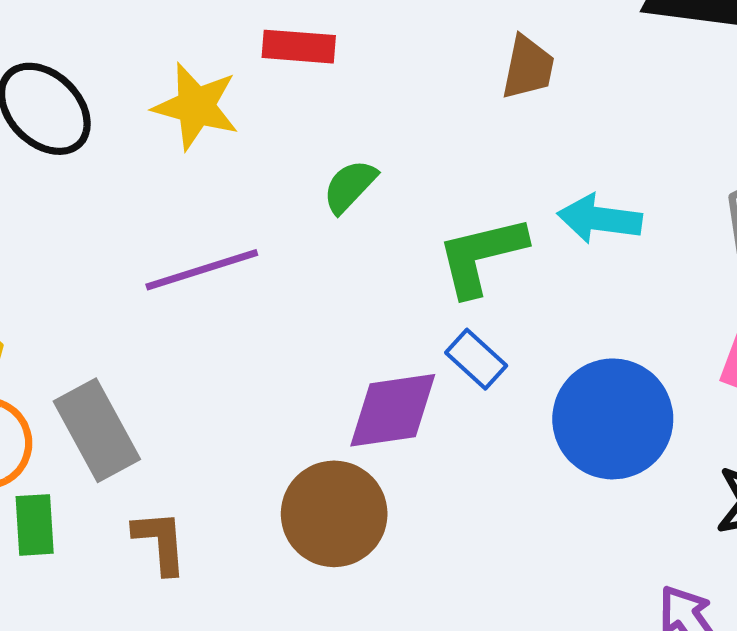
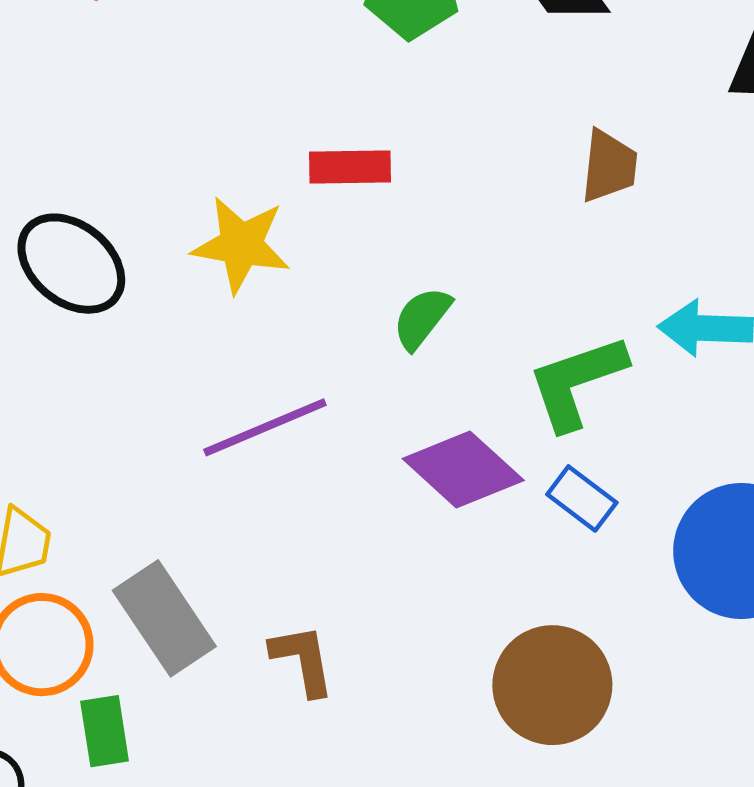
purple diamond: (393, 410) -> (463, 470), moved, turned 56
brown circle: (334, 514) -> (552, 685), moved
brown L-shape: (160, 542) -> (303, 660), moved

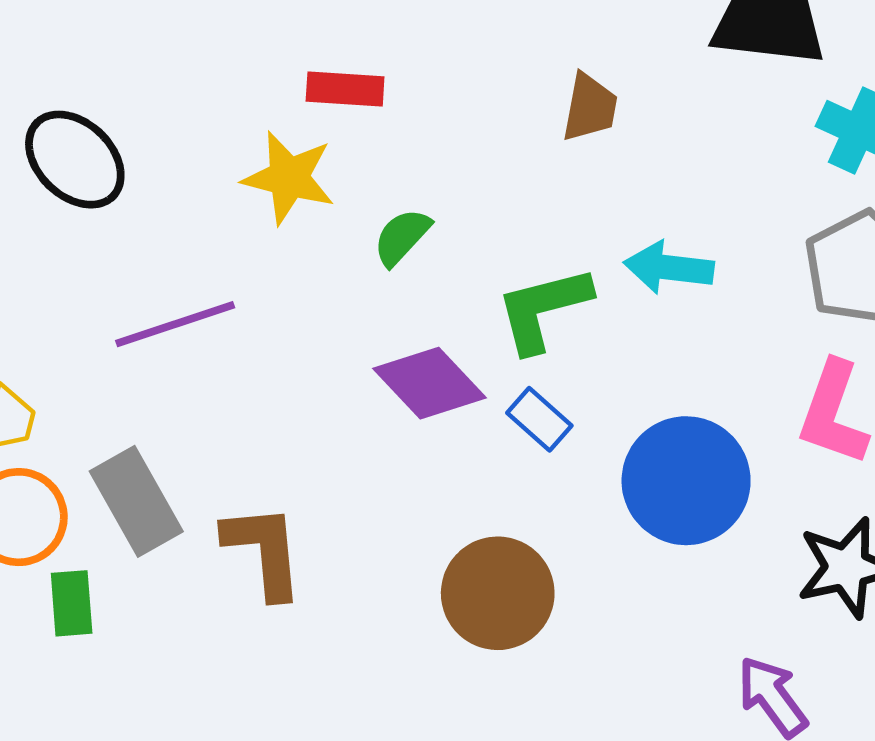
yellow star: (241, 245) -> (289, 178), moved
purple line: (265, 427) -> (175, 324), moved
brown L-shape: (303, 660) -> (264, 551), size x1.4

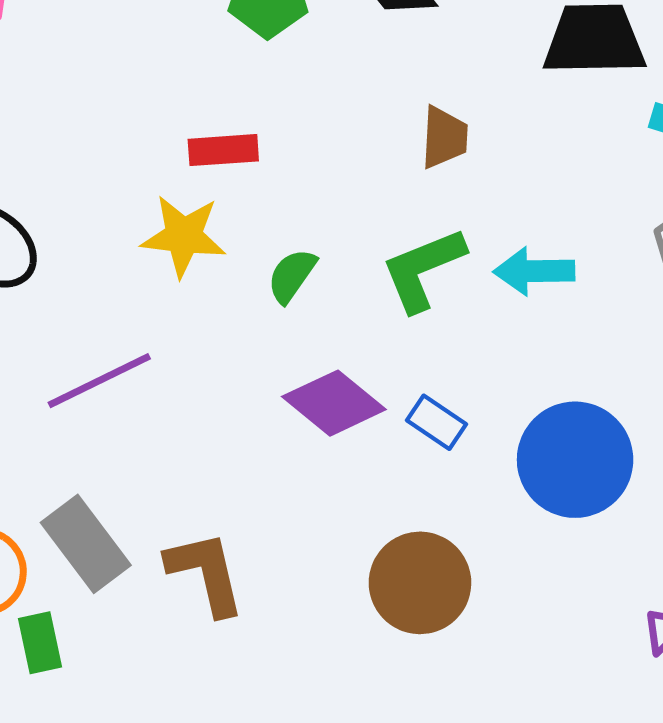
green L-shape: (543, 309) -> (423, 269), moved

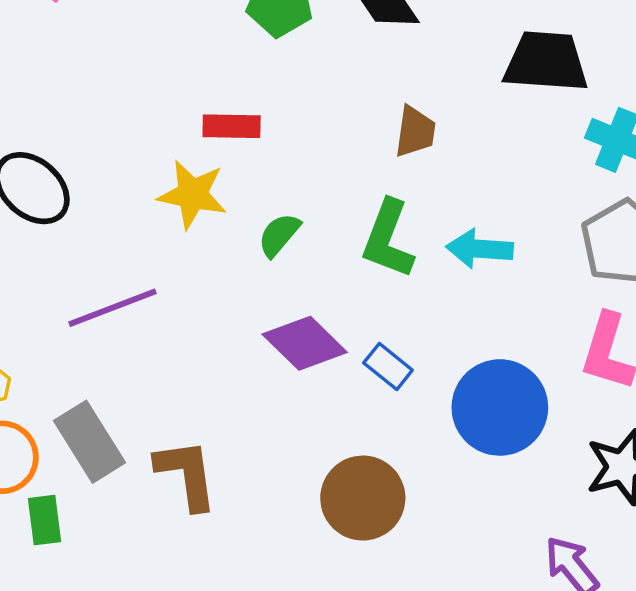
green L-shape: (423, 269) -> (388, 239), turned -52

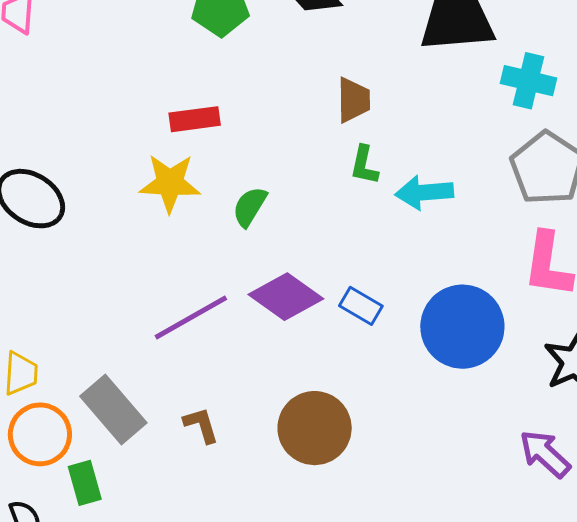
green L-shape: (388, 239) -> (364, 165), moved, size x0.6
purple line: (112, 308) -> (191, 317), moved
brown L-shape: (186, 474) -> (201, 425), size x0.6
brown circle: (363, 498) -> (315, 428), moved

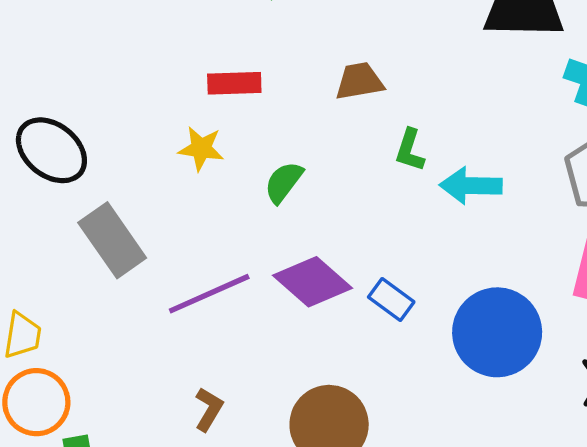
brown trapezoid: (353, 100) -> (359, 81), moved, turned -105
yellow star: (170, 183) -> (201, 149), size x0.7
gray rectangle: (113, 409) -> (112, 240), moved
brown L-shape: (201, 425) -> (209, 409), turned 42

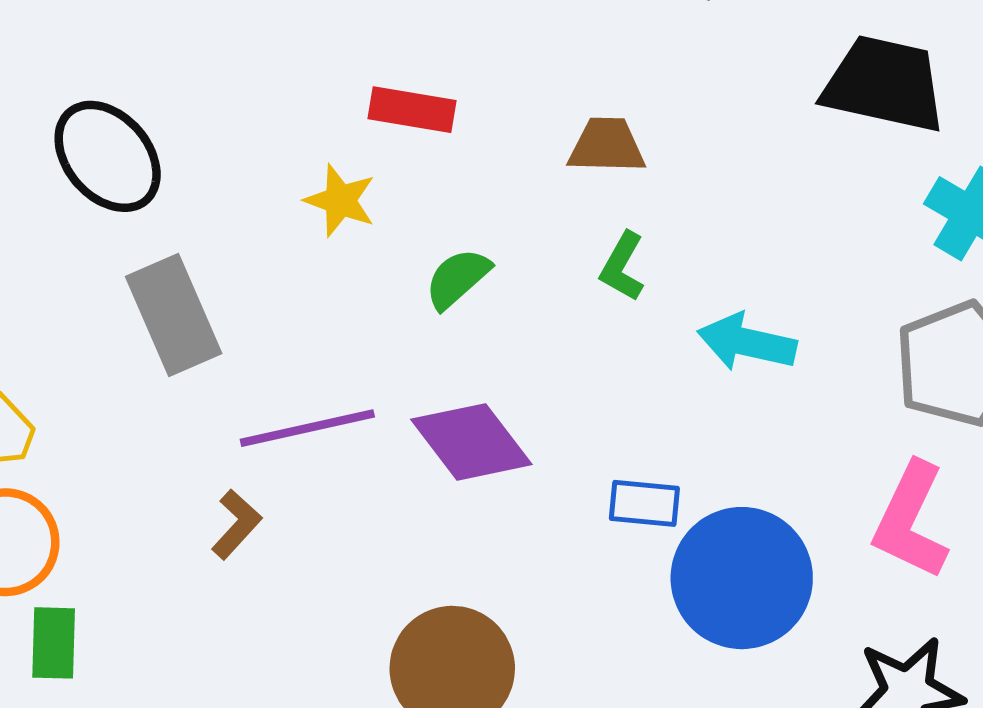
green L-shape: (410, 150) -> (622, 267), moved
blue rectangle: (391, 299) -> (644, 503), moved, turned -42
brown L-shape: (209, 409) -> (236, 524), moved

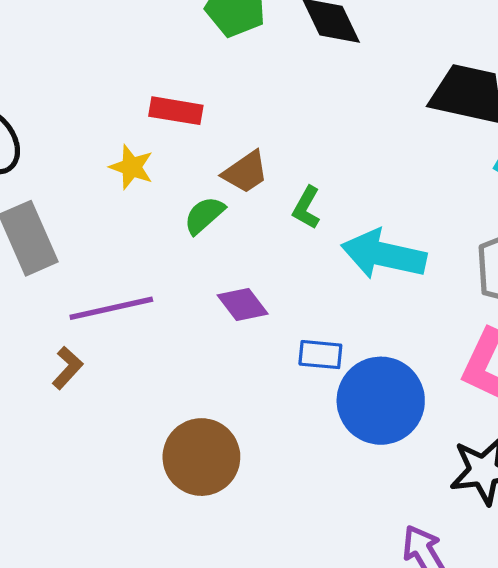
brown trapezoid: (607, 146) -> (245, 172), moved, turned 144
cyan arrow: (747, 342) -> (384, 255), size x1.4
purple diamond: (471, 442) -> (243, 304), moved, size x0.7

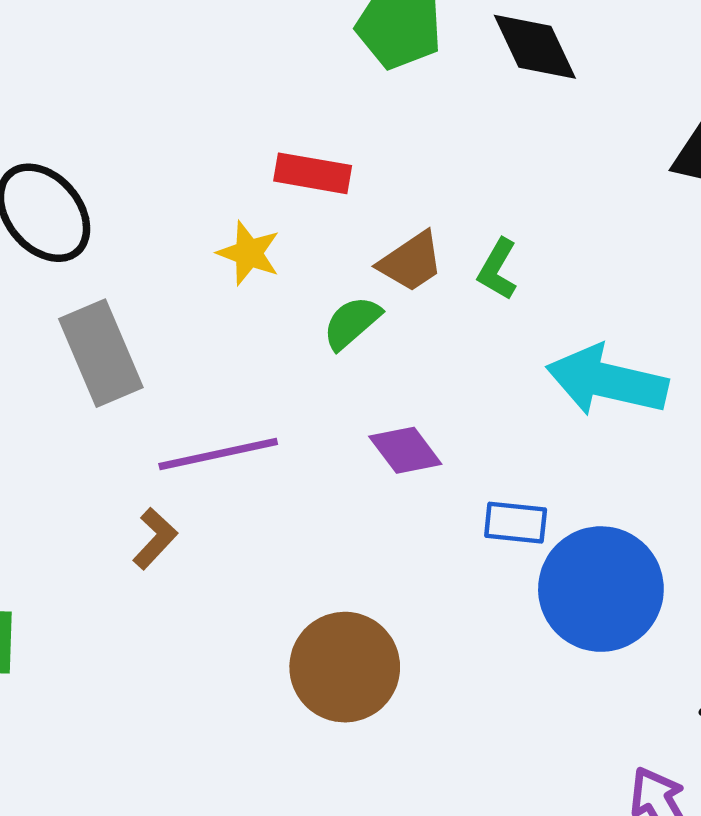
green L-shape: (306, 208) -> (498, 269), moved

